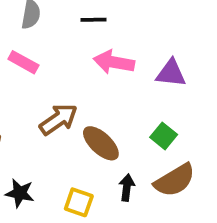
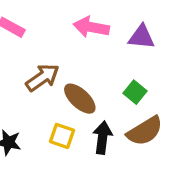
black arrow: (127, 188) -> (103, 138), size x1.4
yellow square: (79, 202) -> (62, 136), moved

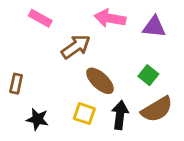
brown arrow: (43, 78) -> (76, 47), moved

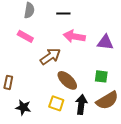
green square: (148, 75) -> (101, 76), turned -32

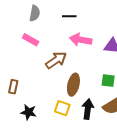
brown ellipse: (67, 80) -> (73, 85), turned 60

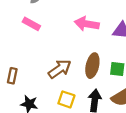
brown arrow: (56, 60) -> (60, 69), moved
brown ellipse: (73, 85) -> (92, 66), moved

